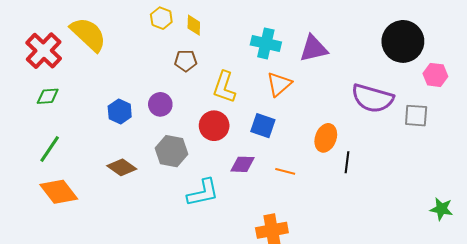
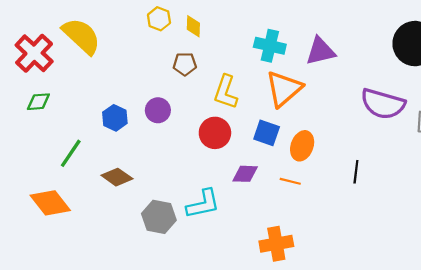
orange triangle: (279, 84) -> (284, 89), size x1.4
orange ellipse: (326, 138) -> (302, 146), moved
green line: (50, 149) -> (71, 153), moved
gray hexagon: (171, 151) -> (159, 217), moved

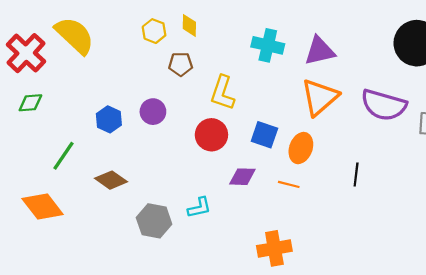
yellow hexagon: (159, 19) -> (154, 31), moved
orange triangle: (284, 89) -> (320, 97), moved
cyan L-shape: (203, 204) -> (199, 208), size x0.7

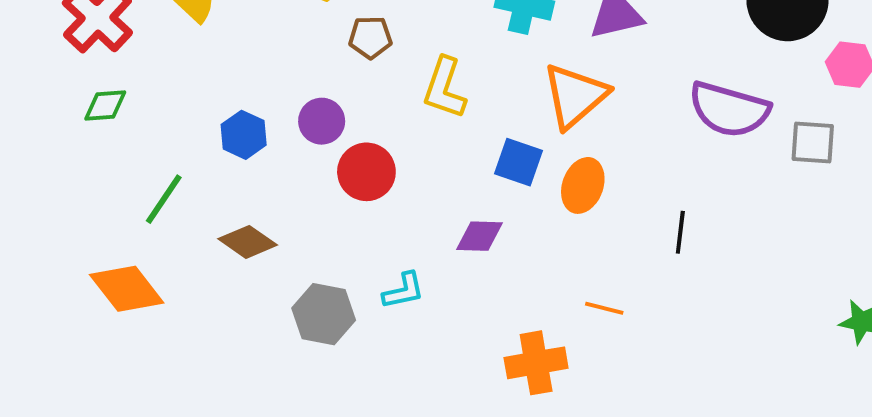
orange triangle: (320, 97) -> (575, 96), moved
red circle: (211, 135) -> (366, 172), moved
orange line: (289, 184) -> (604, 308), moved

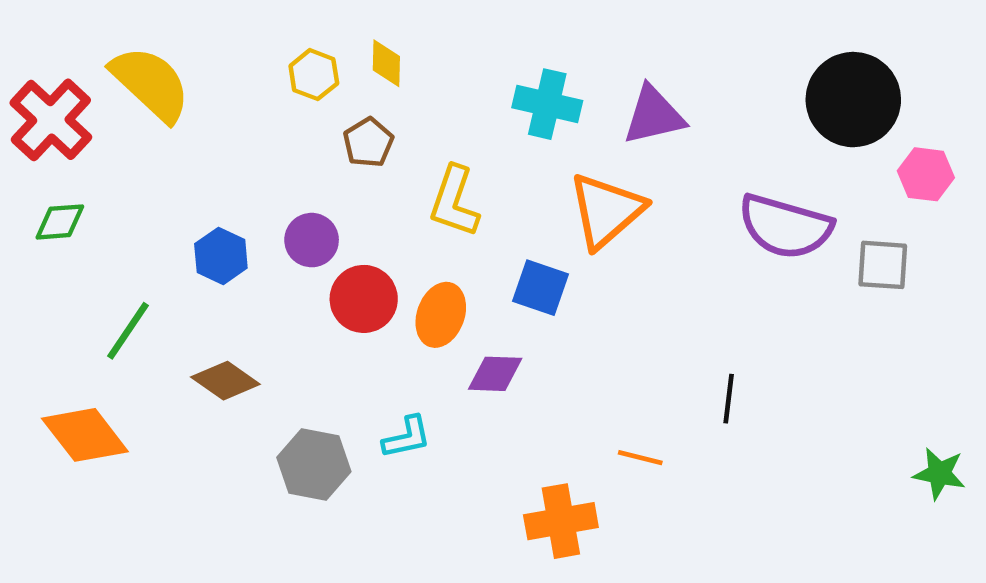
brown pentagon: (370, 37) -> (368, 143), turned -30
orange ellipse: (583, 185) -> (441, 315), moved
black line: (680, 232) -> (729, 399), moved

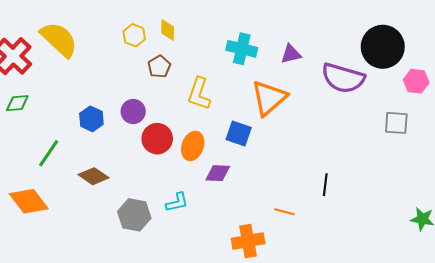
purple triangle: (654, 115) -> (291, 54), size x0.7
purple semicircle: (785, 226) -> (343, 78), moved

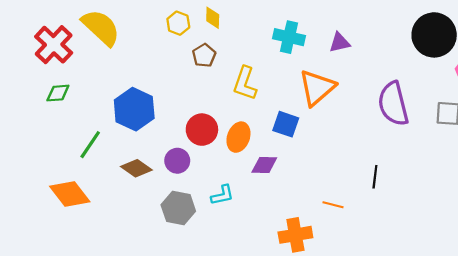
purple semicircle: (343, 78) -> (393, 104), moved, turned 60
purple circle: (133, 112) -> (177, 161), moved
blue hexagon: (91, 119) -> (134, 109), size x1.6

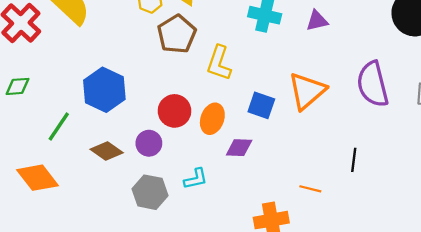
brown pentagon: (204, 55) -> (177, 34), size x1.6
orange triangle: (317, 88) -> (307, 91), moved
green diamond: (58, 93) -> (18, 86), moved

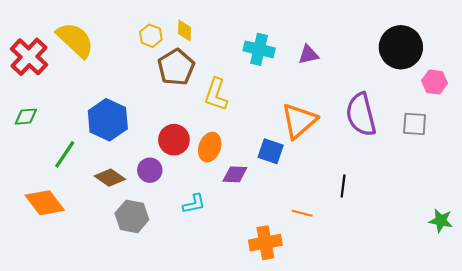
blue square: (261, 105) -> (271, 151), moved
gray hexagon: (150, 192) -> (132, 216), moved

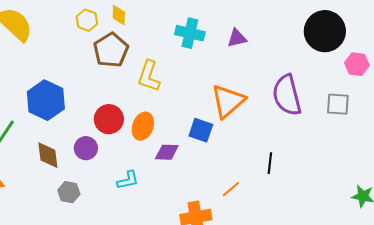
brown diamond: (110, 178) -> (48, 155), turned 48
orange line: (302, 213) -> (231, 189), turned -54
gray hexagon: (132, 216) -> (69, 192), size x0.7

